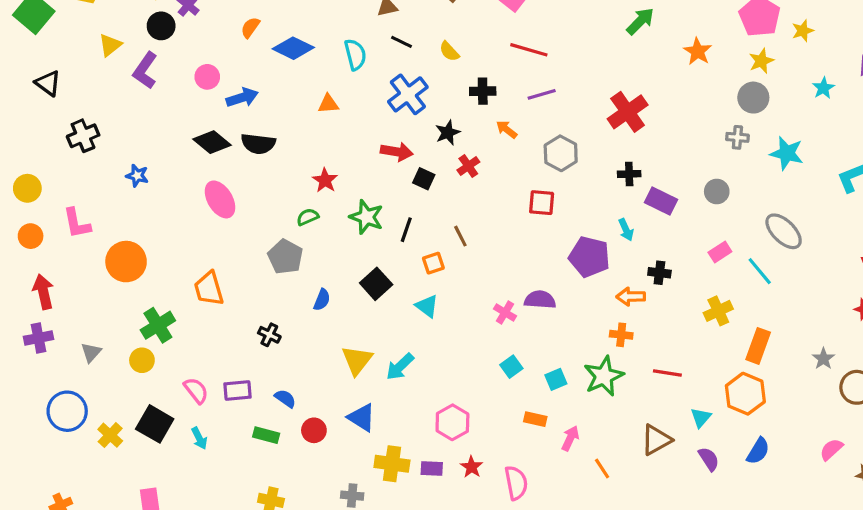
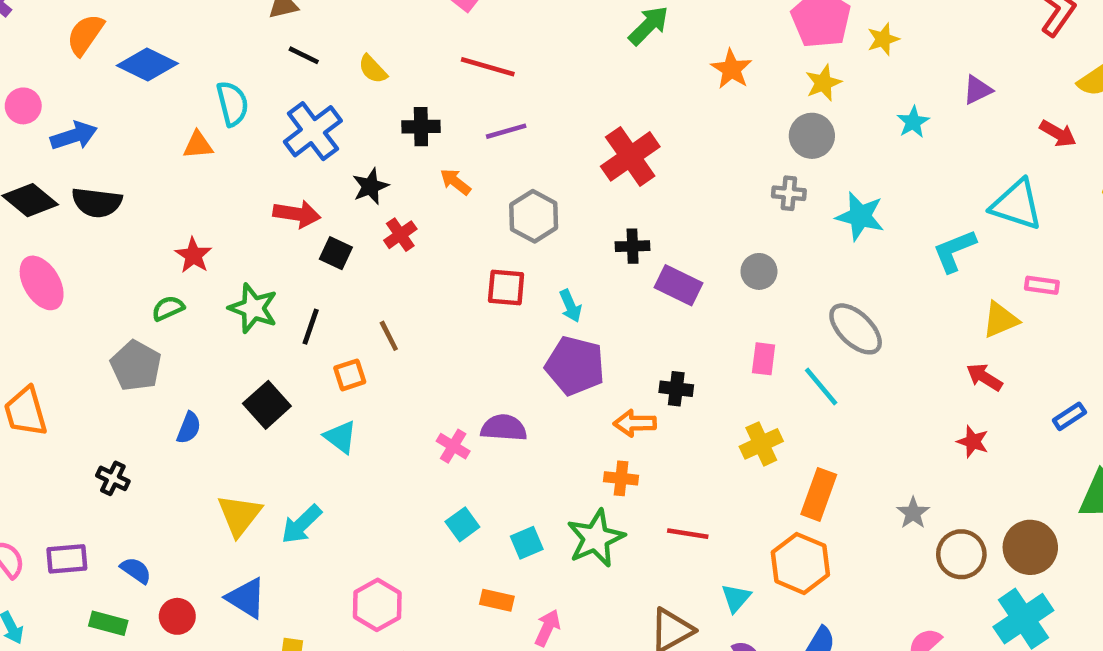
orange semicircle: (250, 28) -> (85, 35), size x1.4
cyan semicircle: (355, 55) -> (232, 104), moved
cyan arrow: (626, 230) -> (570, 306), moved
pink rectangle: (720, 252) -> (764, 359), turned -50

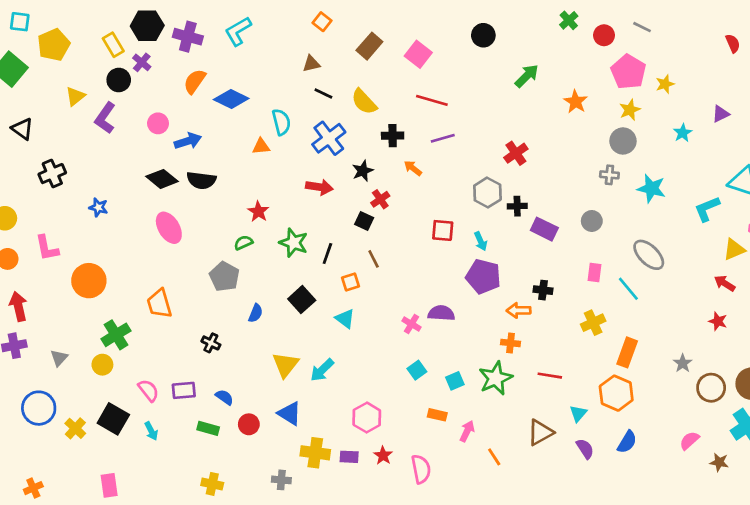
yellow semicircle: (373, 69) -> (364, 102), size x1.5
red cross: (630, 156) -> (516, 153), size x0.7
gray hexagon: (534, 216) -> (487, 193), moved
black square: (336, 253) -> (364, 221), moved

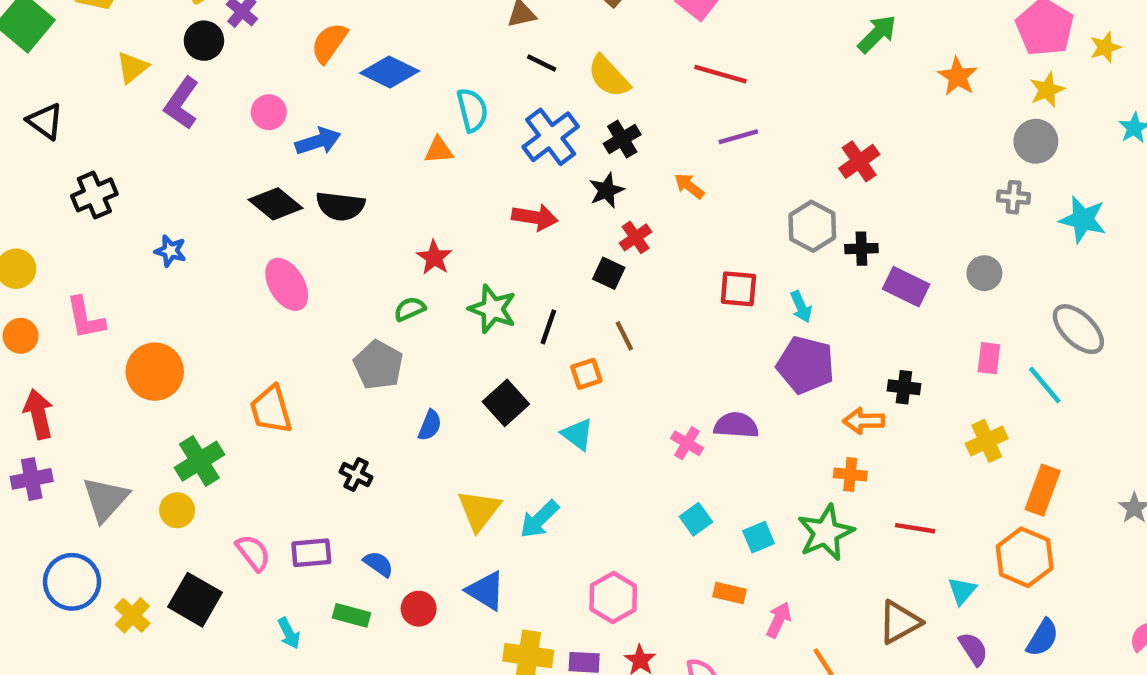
black cross: (393, 136) -> (622, 139), moved, turned -30
gray triangle: (59, 358) -> (106, 499), size x1.6
cyan arrow: (151, 431) -> (289, 633), moved

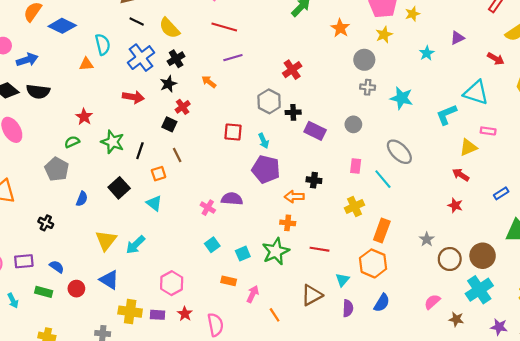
gray circle: (1036, 141) -> (364, 60), moved
purple semicircle: (973, 649) -> (348, 308), turned 35

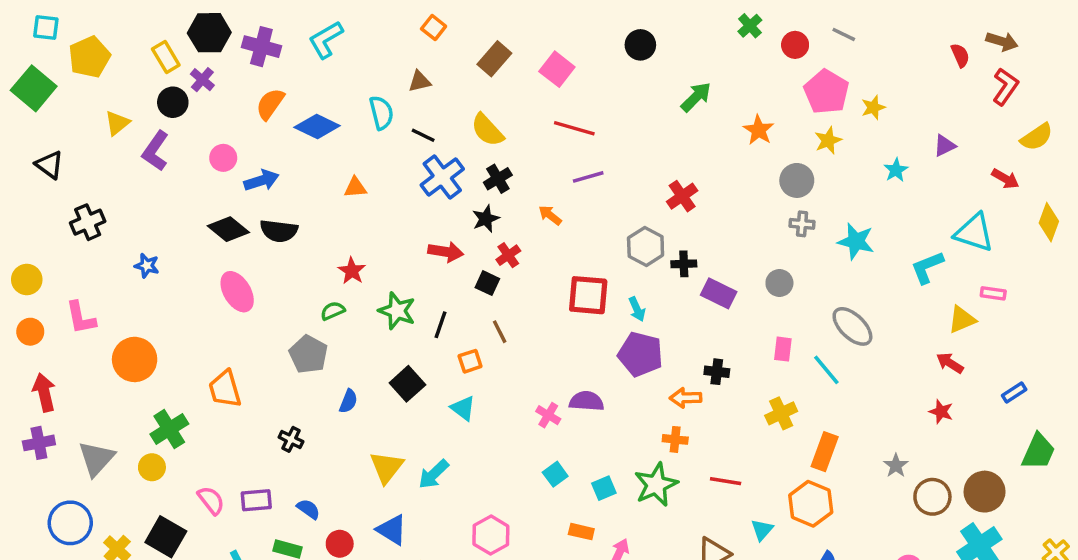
black line: (137, 21) -> (423, 135), moved
cyan semicircle: (103, 44) -> (381, 113), moved
red arrow: (133, 97) -> (446, 252), moved
red square: (233, 132) -> (588, 295), size x1.4

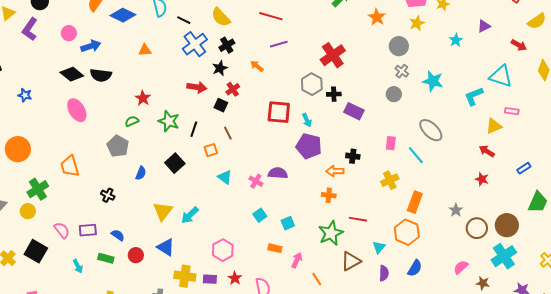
red cross: (682, 196) -> (333, 55), size x1.4
gray cross: (802, 224) -> (402, 71), turned 32
gray circle: (779, 283) -> (394, 94), moved
cyan triangle: (463, 408) -> (225, 177), moved
green star: (656, 485) -> (331, 233), moved

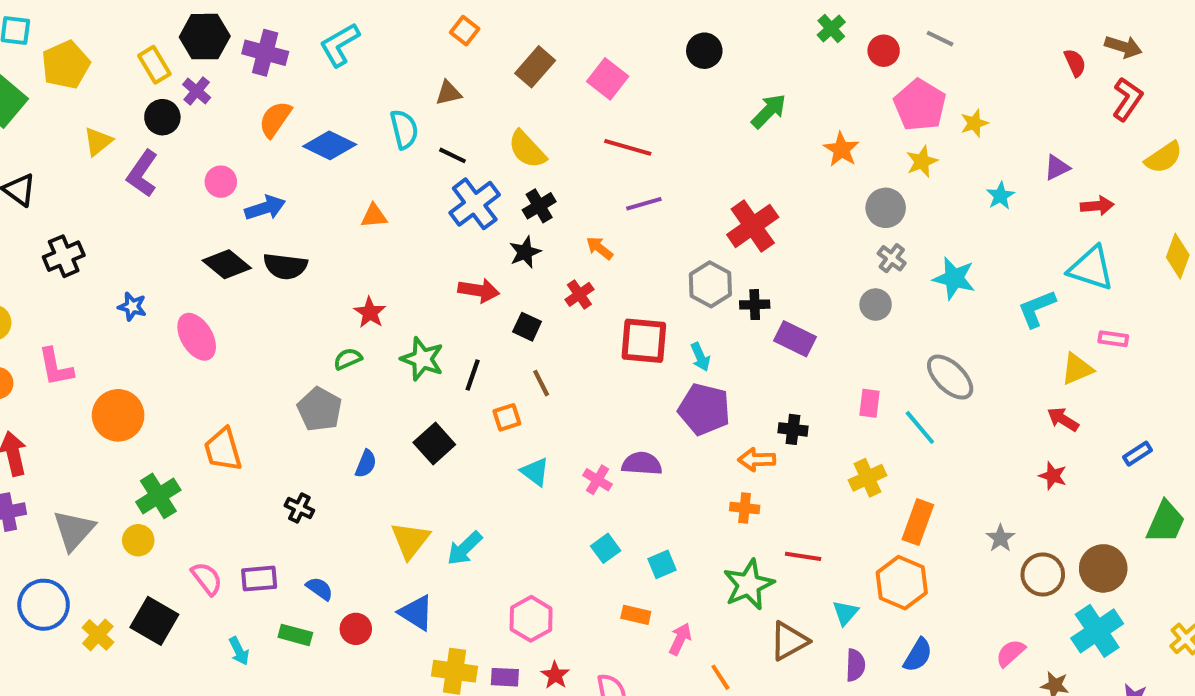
red arrow: (519, 45) -> (1097, 206), moved, turned -35
red cross: (233, 89) -> (579, 294), moved
pink ellipse: (77, 110) -> (197, 337), moved

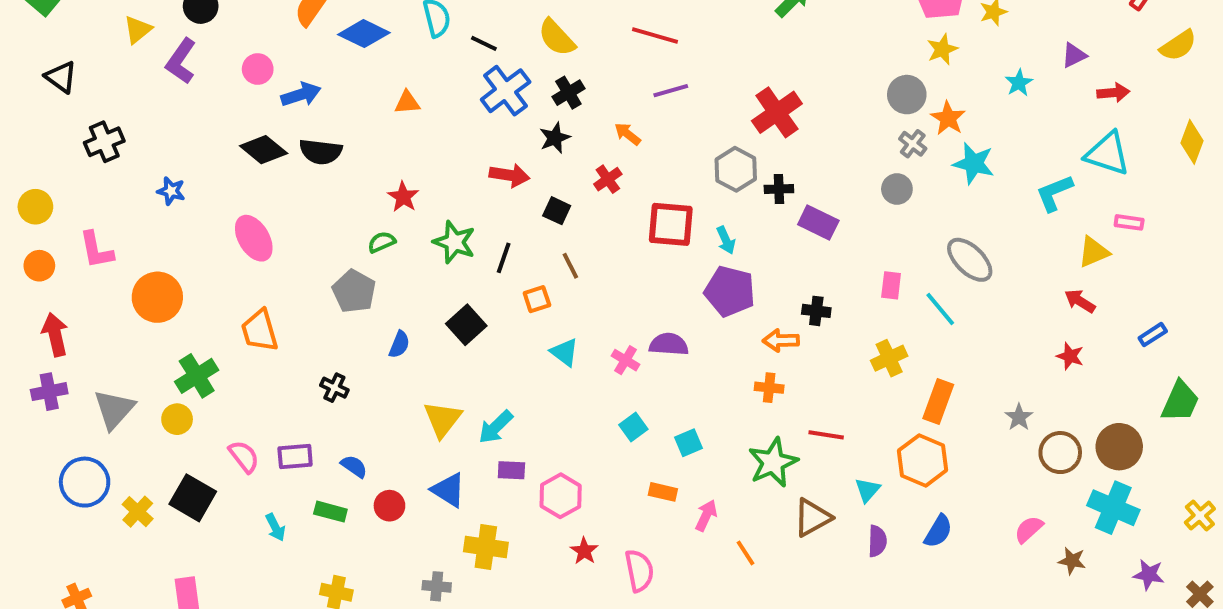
orange star: (841, 149) -> (948, 118), moved
pink ellipse: (197, 337) -> (254, 238), moved
cyan cross: (1097, 631) -> (1113, 508), turned -33
purple rectangle: (505, 677) -> (511, 470), moved

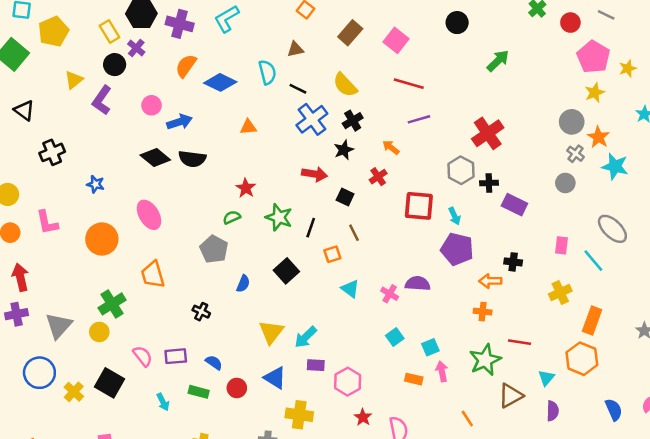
orange circle: (157, 297) -> (102, 239), moved
pink arrow: (706, 516) -> (442, 371), moved, turned -36
blue semicircle: (938, 531) -> (614, 410), moved, turned -55

